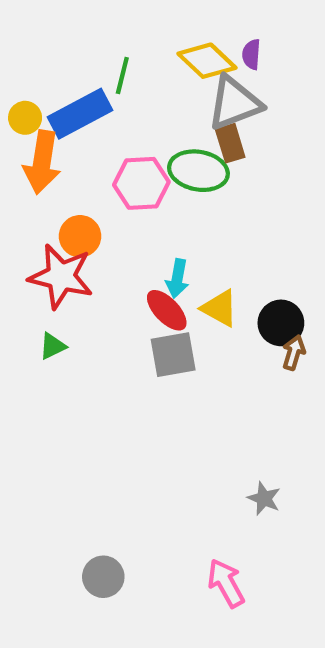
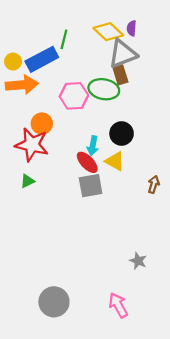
orange arrow: (42, 162) -> (22, 85), turned -104
black circle: (281, 323) -> (122, 134), moved
gray circle: (103, 577) -> (54, 302), size x1.4

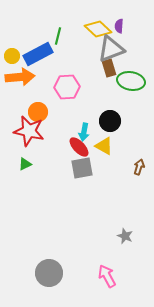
green ellipse: (104, 89) -> (131, 81), moved

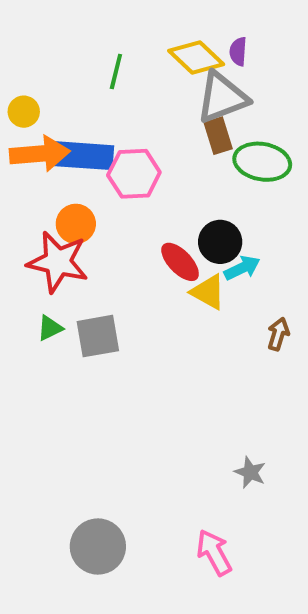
blue rectangle: (38, 54) -> (84, 156), moved, turned 32
cyan arrow: (84, 132) -> (242, 268), moved, turned -126
red ellipse: (79, 147) -> (180, 262), moved
gray square: (82, 168) -> (98, 336), moved

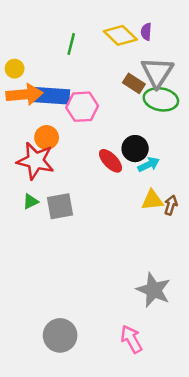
gray triangle: (222, 98) -> (157, 72), moved, turned -36
brown rectangle: (218, 136) -> (134, 83), turned -40
yellow triangle: (208, 292) -> (152, 200), moved, turned -35
gray star: (250, 472) -> (154, 290), size x1.8

